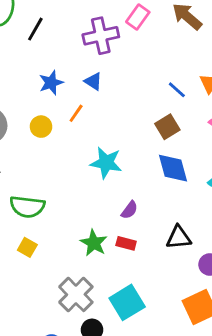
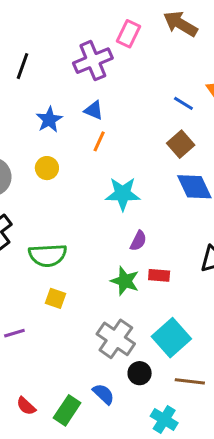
orange line: (76, 113) -> (99, 141), moved
purple semicircle: (129, 210) -> (138, 241), moved

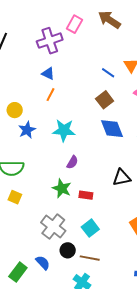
blue star: (49, 120) -> (27, 130), moved
red rectangle: (159, 275) -> (86, 195), moved
cyan square: (171, 338) -> (90, 228), size x0.7
brown line: (190, 381) -> (90, 258), moved

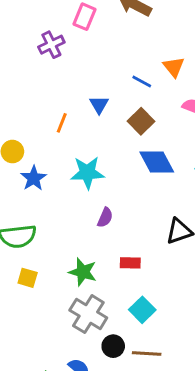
purple cross: (50, 41) -> (51, 45), size x0.7
blue triangle: (48, 74) -> (99, 105), moved, turned 40
green star: (62, 188) -> (83, 272), moved

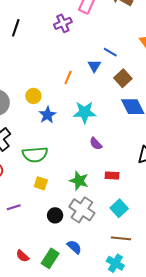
blue line: (142, 81) -> (110, 52), moved
purple semicircle: (105, 217) -> (96, 144), turned 112
black circle: (113, 346) -> (55, 215), moved

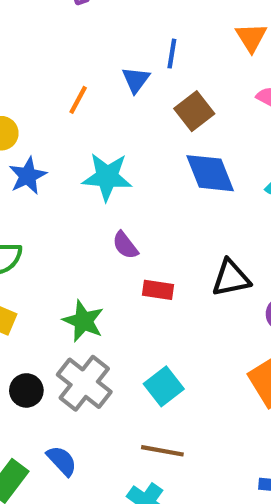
blue line: (110, 52) -> (172, 54), turned 64
red rectangle: (112, 175) -> (158, 290), moved

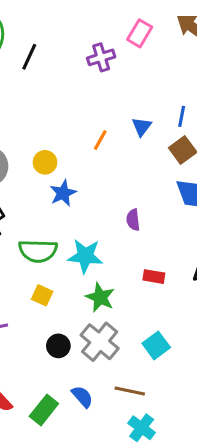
blue line: (172, 54) -> (182, 116), moved
cyan star: (107, 177) -> (85, 256), moved
purple semicircle: (125, 245) -> (133, 220), moved, turned 30
brown line: (162, 451) -> (130, 391), moved

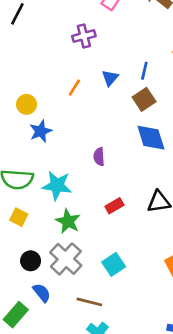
purple cross: (101, 57) -> (84, 36), moved
red rectangle: (154, 277) -> (114, 206), turned -42
blue semicircle: (82, 397) -> (42, 293), moved

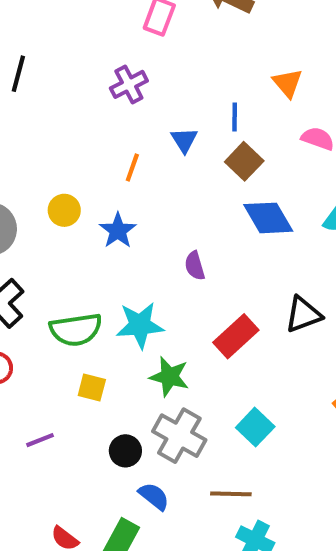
blue star: (41, 131) -> (118, 231), moved
red rectangle: (114, 206) -> (236, 336), size x1.5

